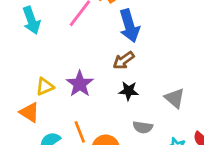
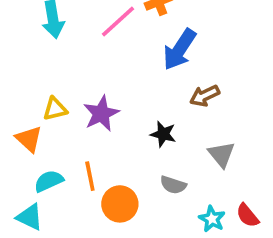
blue arrow: (129, 26) -> (180, 49), turned 40
brown arrow: (124, 60) -> (205, 96), moved

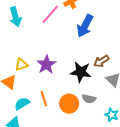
brown arrow: (205, 96) -> (101, 61), moved
black star: (163, 134) -> (81, 72), size x1.5
orange circle: (120, 204) -> (69, 104), moved

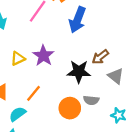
purple star: (46, 64) -> (43, 56), moved
yellow triangle: (21, 65) -> (18, 58), moved
orange line: (44, 99) -> (34, 93), moved, turned 63

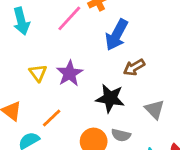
brown arrow: (100, 57) -> (134, 67), moved
yellow triangle: (18, 58) -> (38, 73), turned -48

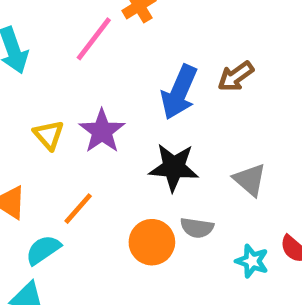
blue arrow: (117, 35) -> (179, 92), moved
brown arrow: (134, 67) -> (236, 76), moved

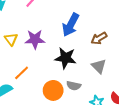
brown arrow: (236, 76) -> (99, 38), moved
purple star: (102, 131) -> (35, 39), turned 30

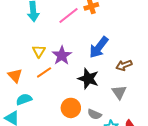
purple star: (35, 39) -> (62, 55), turned 30
orange line: (22, 73) -> (44, 72), moved
gray semicircle: (74, 86) -> (95, 114), moved

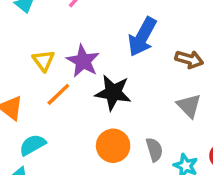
brown arrow: (124, 65) -> (189, 59), turned -133
black star: (88, 79) -> (113, 93), moved
gray semicircle: (95, 114) -> (154, 150), turned -120

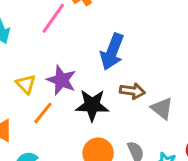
brown arrow: (189, 59) -> (132, 91), moved

